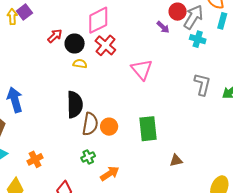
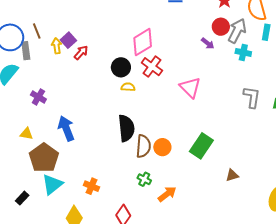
red arrow: (55, 36) -> (81, 53), moved
green rectangle: (148, 129) -> (201, 146), turned 45
green cross: (88, 157) -> (144, 179), turned -32
orange cross: (35, 159) -> (92, 186), turned -35

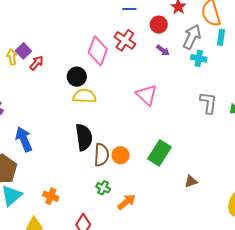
red circle: (221, 27) -> (159, 25), moved
pink diamond: (143, 42) -> (98, 51), turned -36
red cross: (152, 67) -> (125, 40), moved
yellow semicircle: (128, 87) -> (84, 96), size x1.6

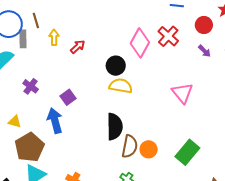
purple square: (23, 51) -> (68, 97), moved

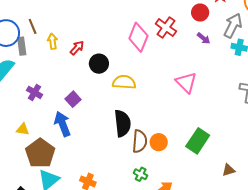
black circle: (116, 66) -> (99, 64), moved

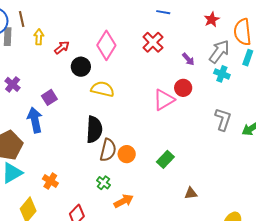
red circle: (200, 13) -> (183, 88), moved
pink diamond: (138, 37) -> (106, 45), moved
pink triangle: (186, 82) -> (164, 100), turned 35
green rectangle: (198, 141) -> (165, 159), size x0.7

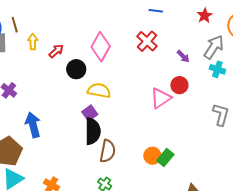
purple square: (49, 97) -> (90, 113), moved
orange circle: (127, 154) -> (152, 156), moved

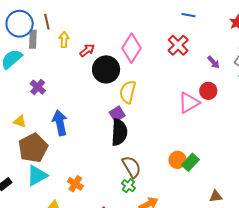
black circle: (76, 69) -> (106, 69), size x1.4
yellow semicircle: (99, 91) -> (128, 92), turned -90
brown semicircle: (108, 151) -> (131, 167), moved, turned -45

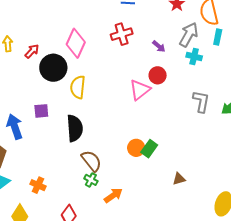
red cross: (178, 45) -> (122, 34), turned 35
purple square: (117, 114) -> (41, 111), moved, turned 35

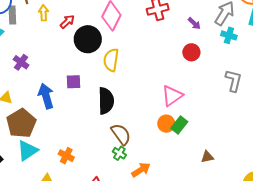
pink triangle: (140, 90) -> (172, 96), moved

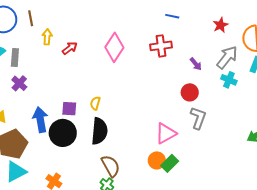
gray rectangle: (12, 15) -> (15, 57), moved
black circle: (88, 39) -> (63, 133), moved
yellow semicircle: (111, 60) -> (95, 103), moved, size x0.6
gray L-shape: (234, 81) -> (198, 118), moved

